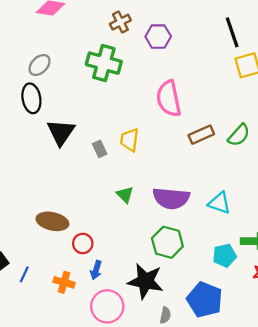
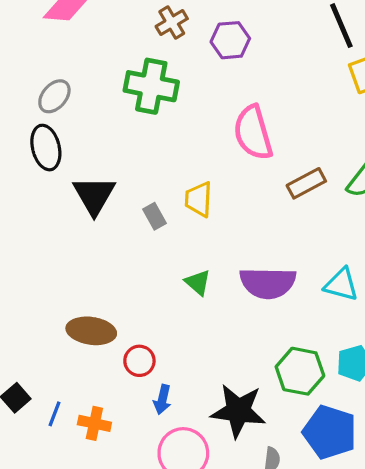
green hexagon: (167, 242) -> (300, 371), moved
orange cross: (64, 282) -> (94, 423), moved

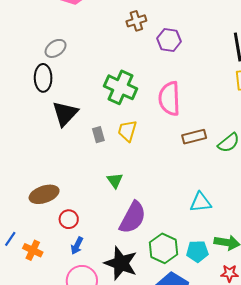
green cross: (151, 86) -> (121, 87), moved
purple semicircle: (268, 283) -> (133, 218), moved, turned -76
cyan triangle: (341, 285) -> (201, 202), turned -35
brown ellipse: (91, 331) -> (44, 194), turned -40

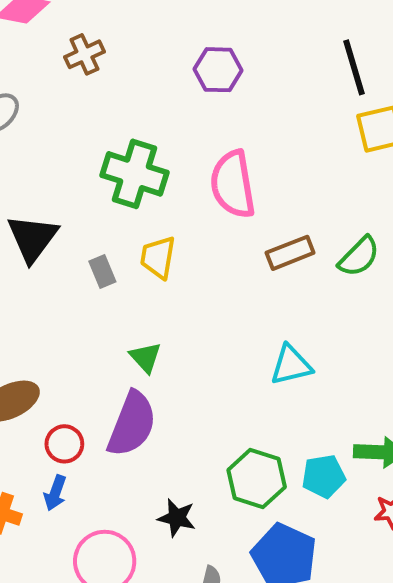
brown cross: (136, 21) -> (84, 54), moved
cyan triangle: (201, 202) -> (291, 365), moved
purple semicircle: (133, 218) -> (132, 424), moved
blue arrow: (77, 246) -> (55, 493), moved
black star: (121, 263) -> (177, 518), size x0.6

